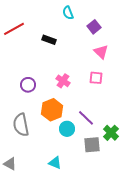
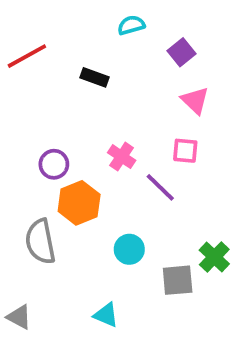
cyan semicircle: (68, 13) -> (131, 25), turned 96
orange hexagon: (52, 110) -> (79, 203), moved
purple line: (86, 118) -> (160, 187), moved

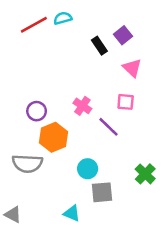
cyan semicircle: (131, 25) -> (63, 18), moved
red line: (27, 56) -> (34, 25), moved
black rectangle: (94, 77) -> (99, 46), moved, turned 36
gray semicircle: (40, 242) -> (27, 163), turned -76
gray square: (178, 280) -> (102, 192), moved

